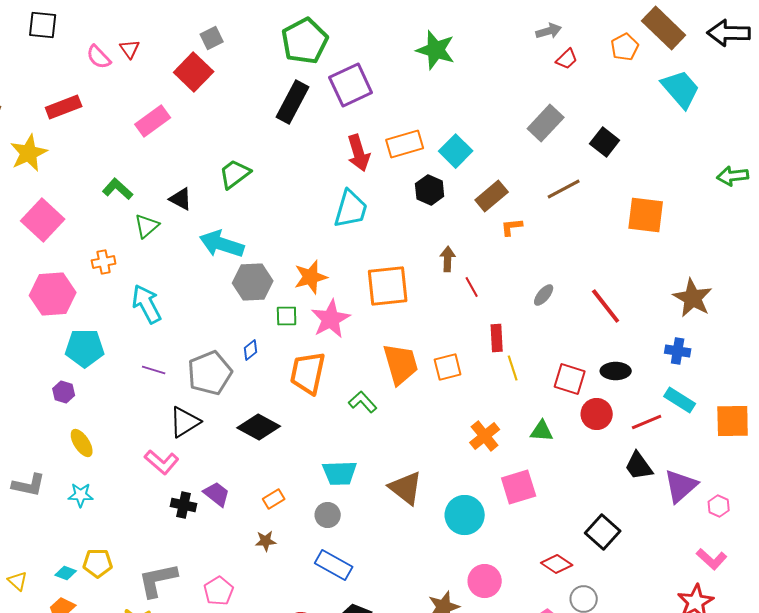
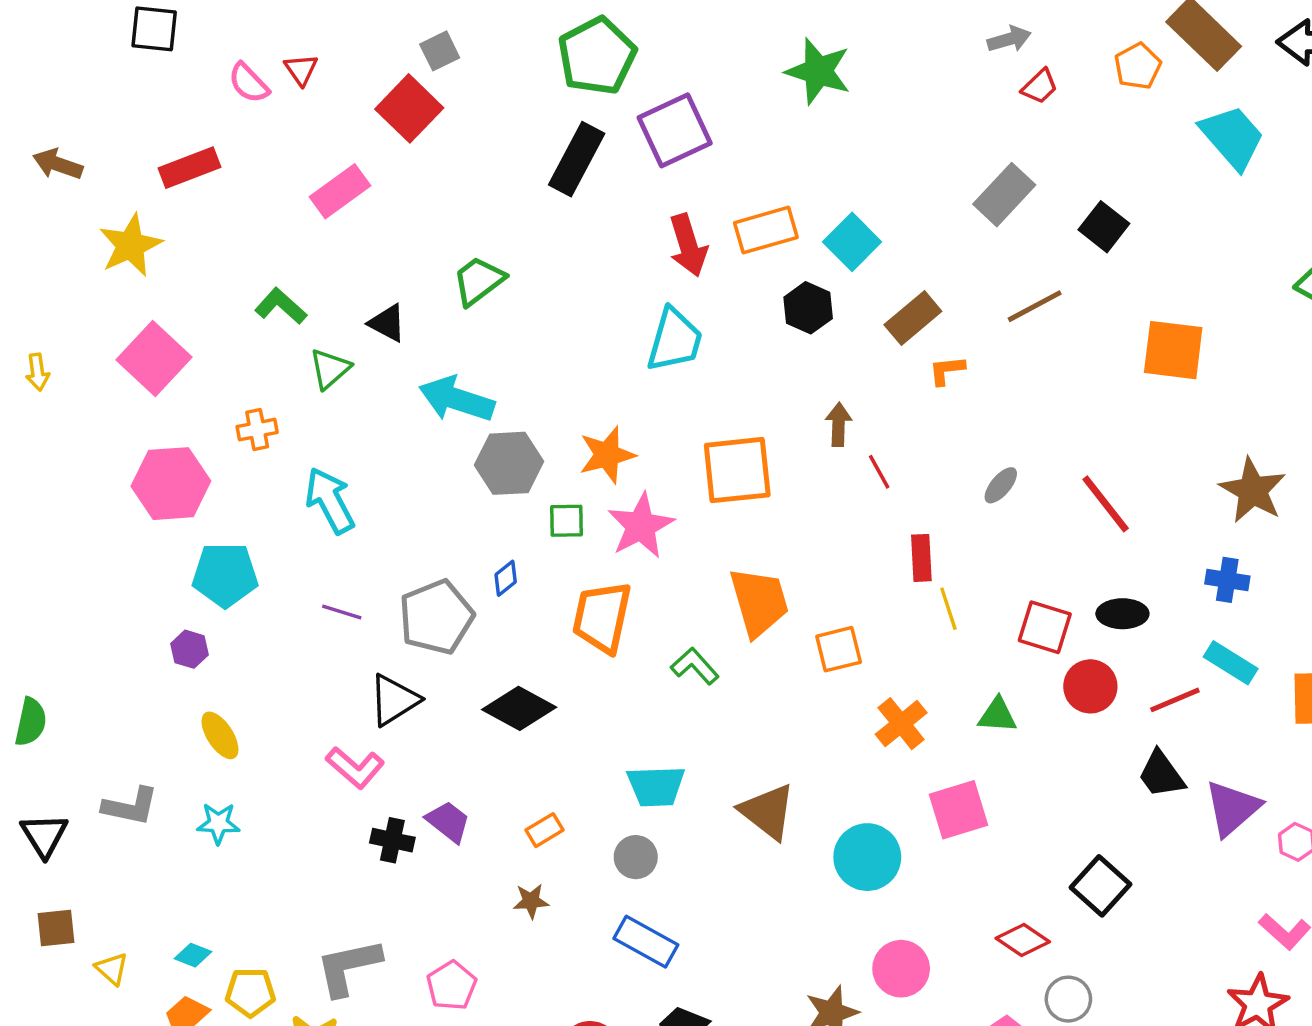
orange square: (448, 367) -> (839, 649), moved
yellow pentagon: (98, 563) -> (250, 992), moved

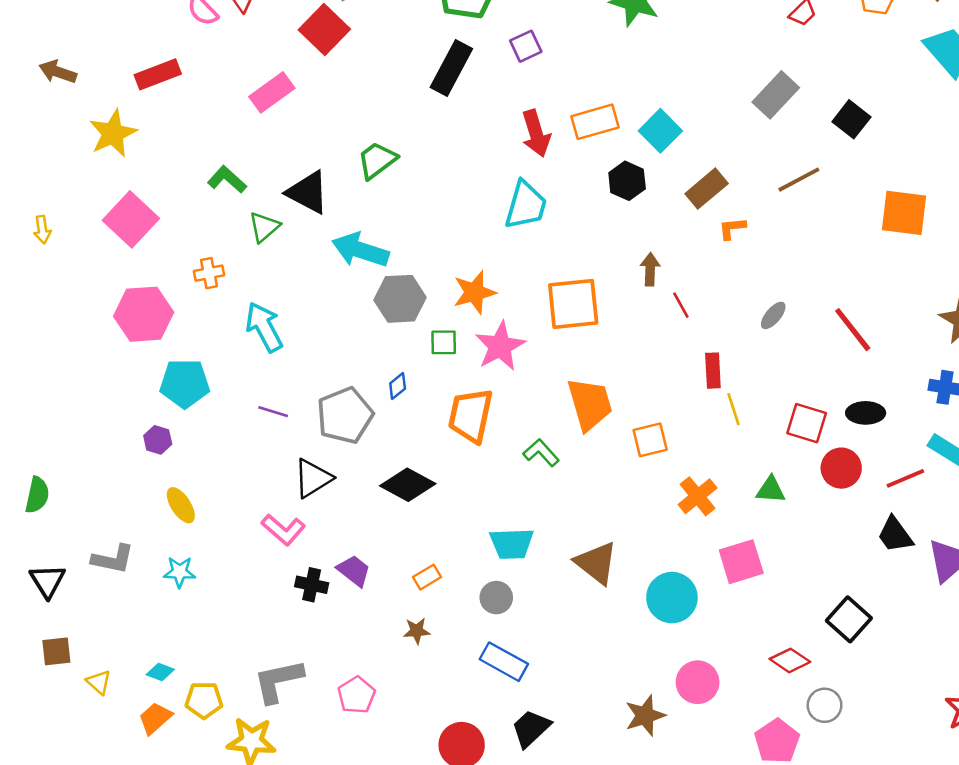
purple square: (675, 130) -> (526, 46), size x0.6
black triangle: (387, 323) -> (308, 192), size x1.5

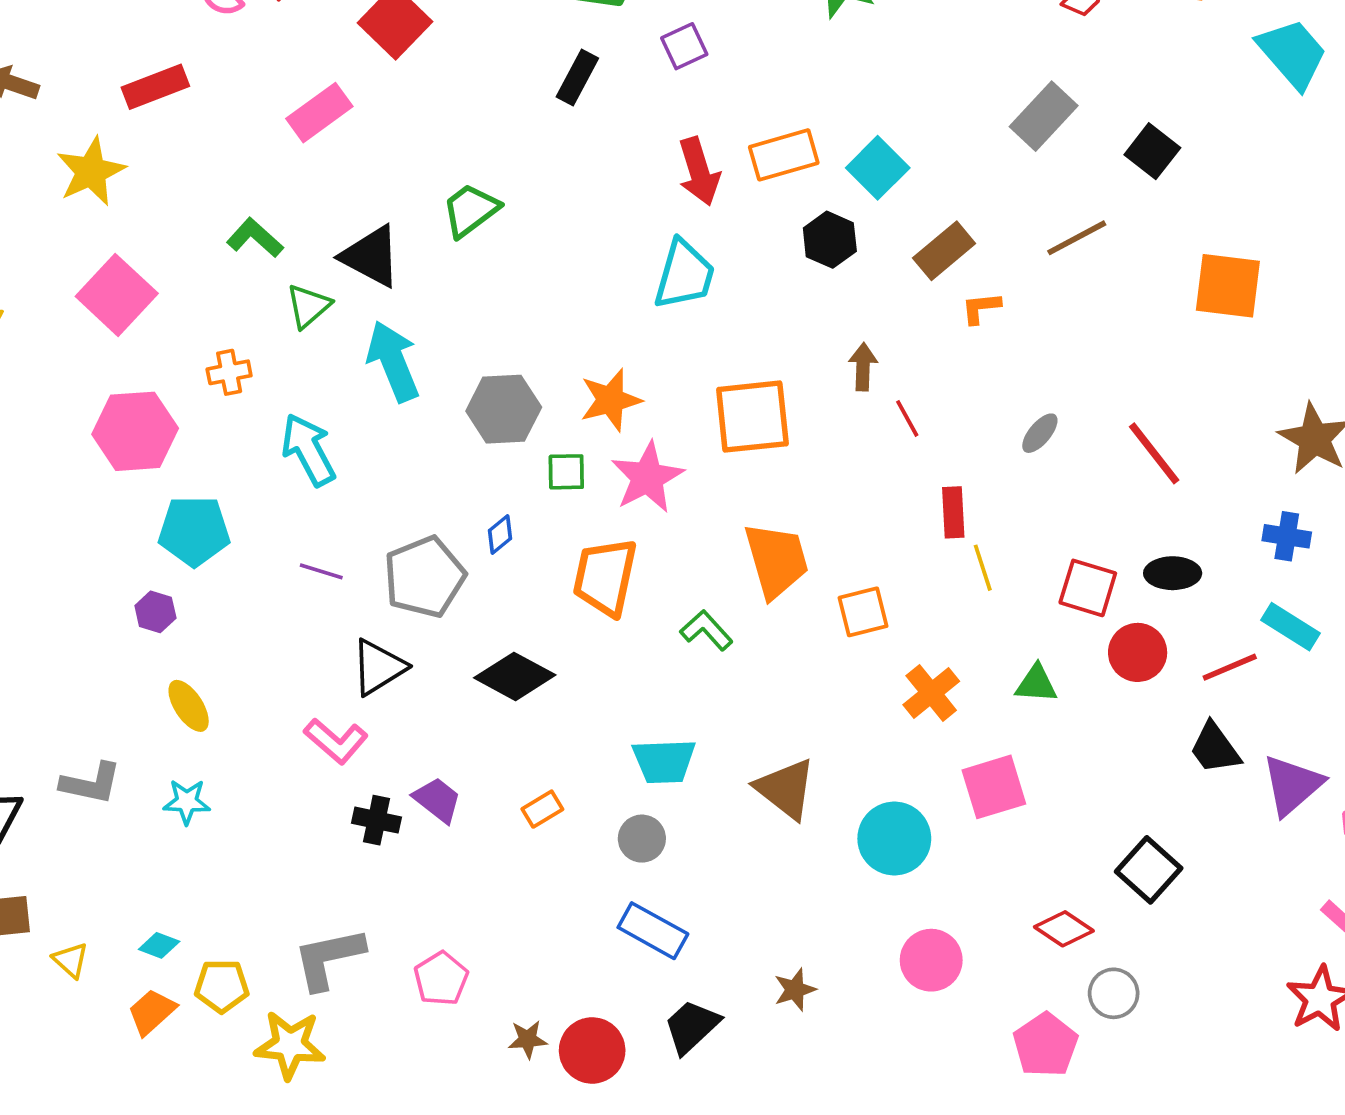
black rectangle: (451, 68) -> (577, 78), size x0.7
cyan arrow: (360, 250) -> (393, 361), moved, turned 50
brown star: (417, 631) -> (528, 1039), moved
brown star: (645, 716) -> (795, 990), moved, size x0.7

